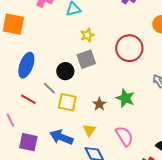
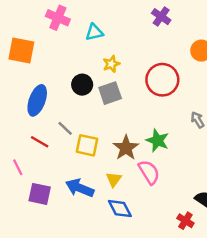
black circle: (65, 71) -> (82, 85), moved
brown star: (99, 104) -> (126, 148), size x1.5
pink semicircle: (124, 136) -> (149, 172), moved

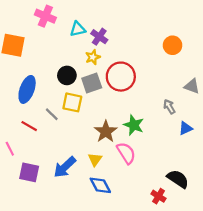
purple cross: (161, 17) -> (99, 37), moved
red circle: (162, 80) -> (121, 77), moved
yellow square: (87, 145) -> (72, 102), moved
blue arrow: (80, 188) -> (65, 167), turned -65

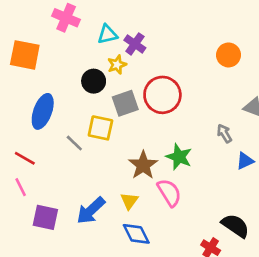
yellow star: (93, 57) -> (117, 65), moved
black circle: (67, 75) -> (94, 81), moved
red line: (29, 126) -> (25, 158), moved

